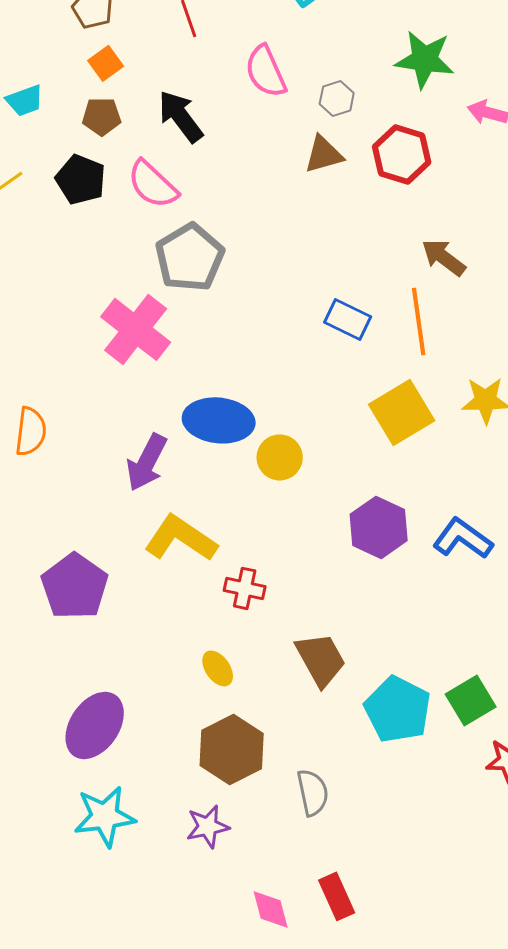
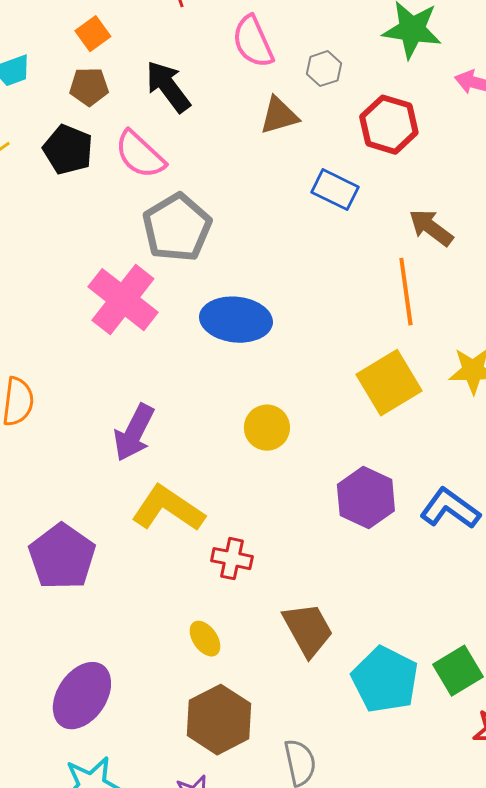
brown triangle: (324, 154) -> (279, 116), moved
blue rectangle: (348, 319) -> (335, 190), moved
blue ellipse: (219, 420) -> (236, 320), moved

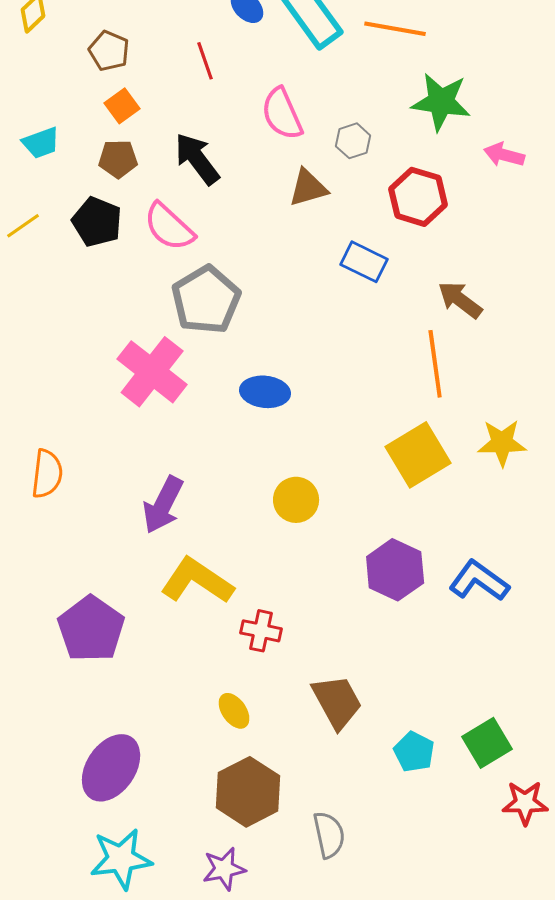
blue ellipse: (236, 320) -> (265, 392), size x0.7
cyan pentagon: (385, 680) -> (414, 752), size x0.6

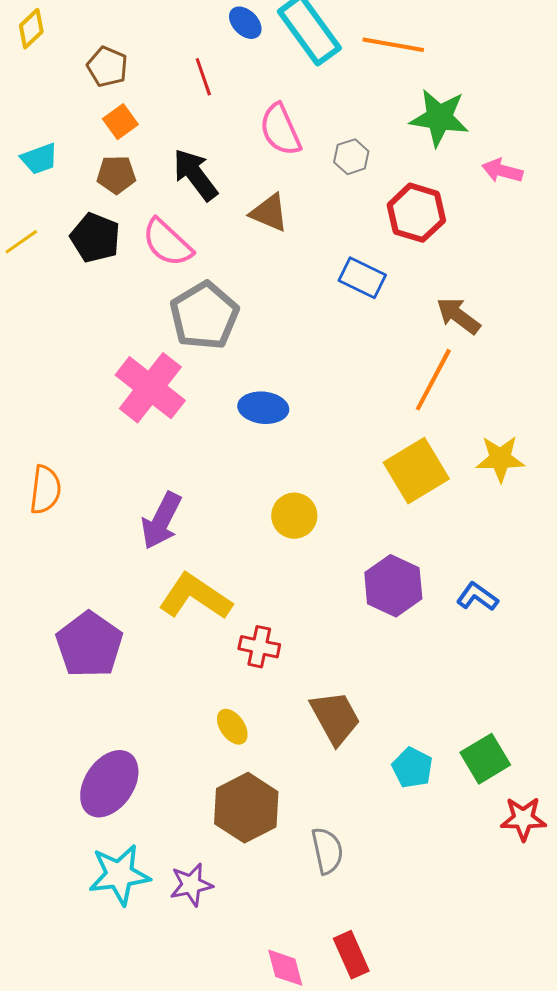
brown triangle: (308, 188) -> (269, 213), moved, turned 39
orange line: (435, 364) -> (433, 380), turned 36
blue L-shape: (479, 581) -> (477, 597), size x0.7
purple star: (224, 869) -> (191, 885), moved

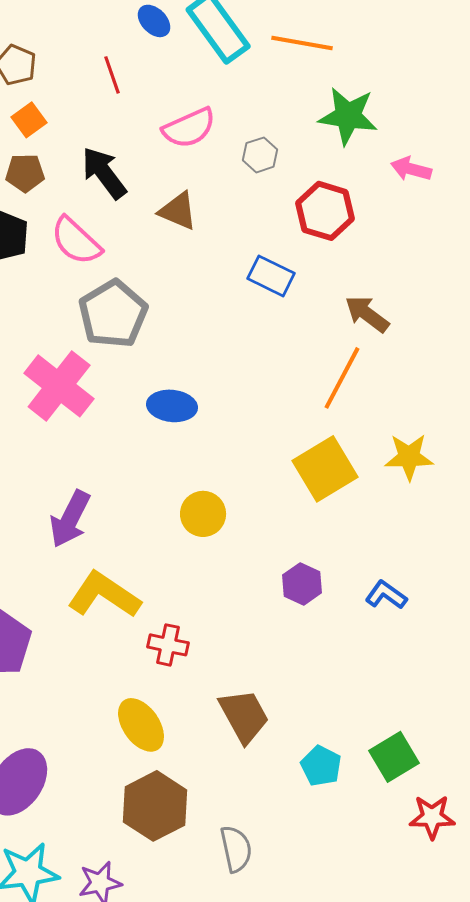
pink semicircle: (280, 130) -> (189, 128), turned -90
purple hexagon: (393, 586) -> (302, 584), size x0.7
yellow ellipse: (232, 727) -> (141, 725), size x1.5

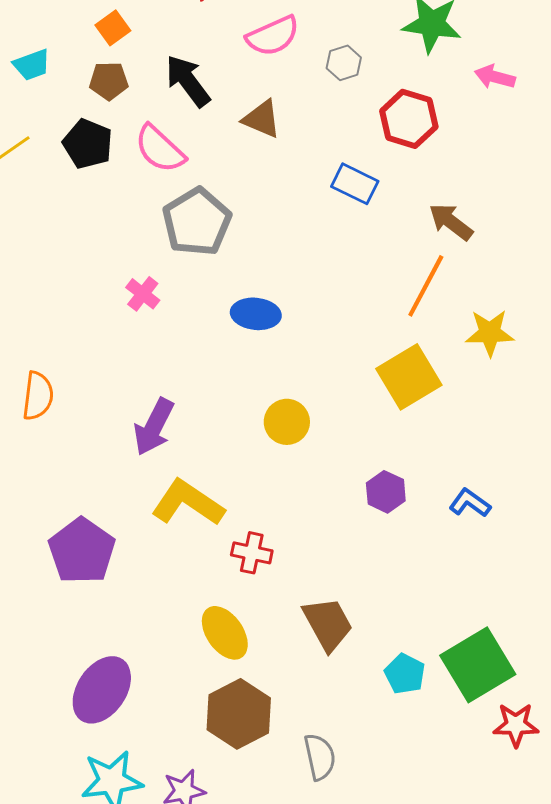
pink cross: (59, 386) -> (143, 294), size x0.5
yellow star: (409, 457) -> (490, 333), moved
green square: (394, 757) -> (478, 665), size x1.5

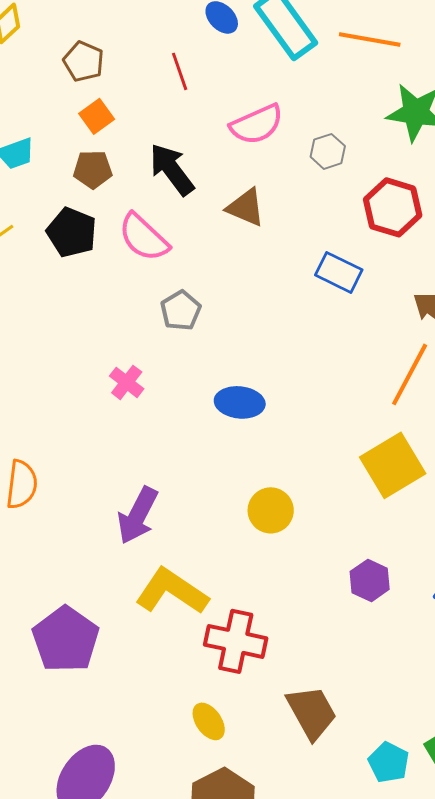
gray pentagon: (197, 222) -> (181, 310), size x0.6
red cross: (252, 553) -> (236, 641), size x1.5
yellow ellipse: (225, 633) -> (209, 721), size x0.7

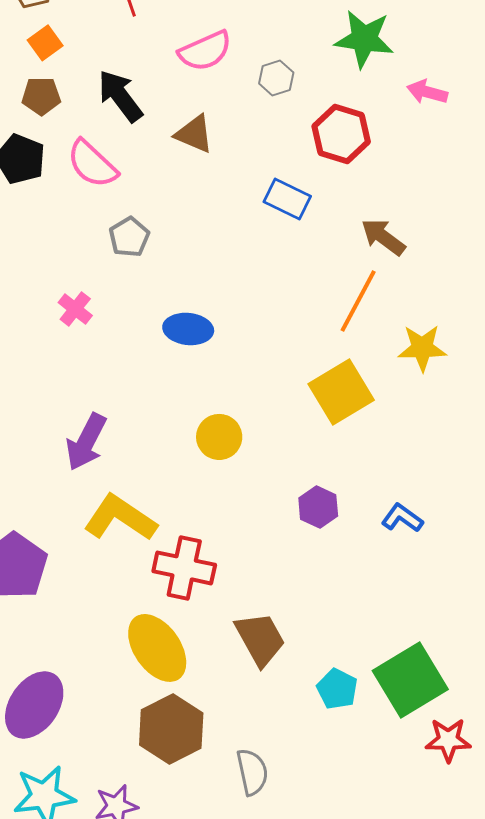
yellow ellipse: (209, 721) -> (157, 648), size x1.8

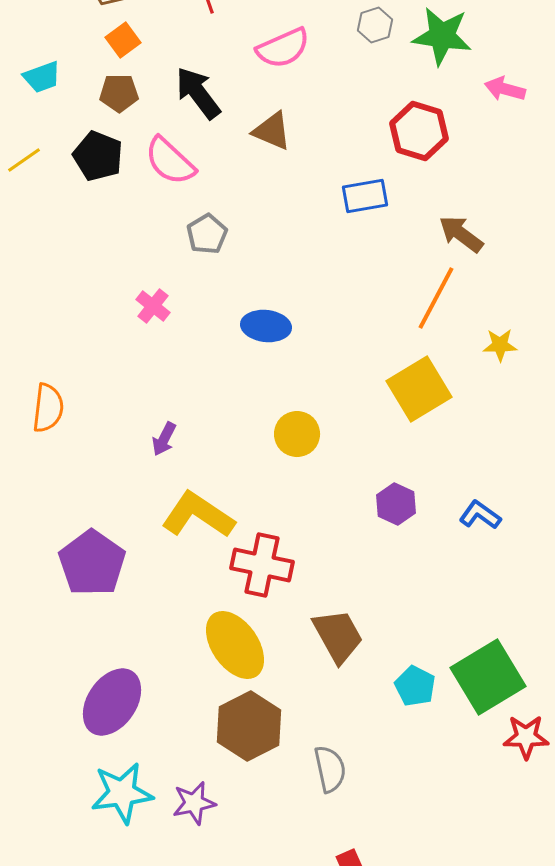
gray hexagon: (276, 78) -> (375, 25), moved
blue rectangle: (287, 199) -> (365, 196), turned -36
yellow star: (422, 348) -> (500, 345), size x0.7
purple arrow: (86, 442) -> (164, 439), size x0.6

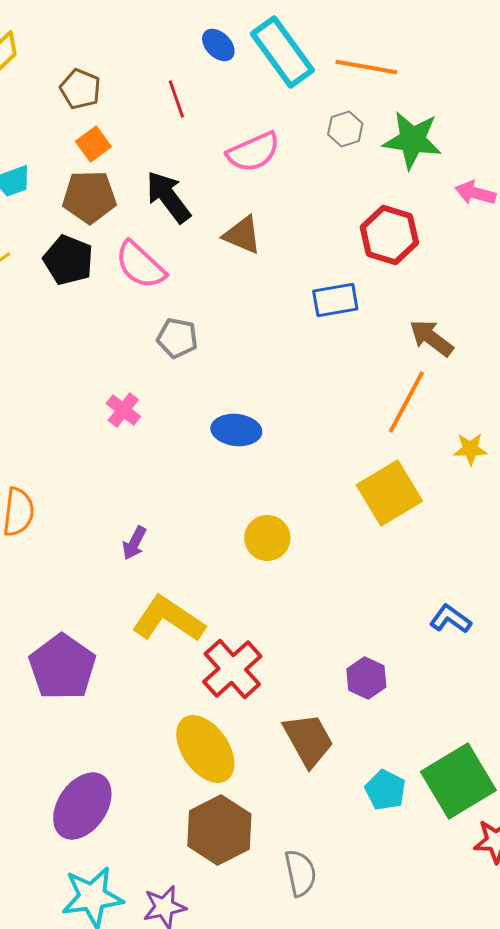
brown pentagon: (119, 93) -> (89, 197), size x1.4
gray pentagon: (207, 234) -> (177, 338), turned -30
purple hexagon: (396, 504) -> (366, 678), moved
red cross: (262, 565) -> (232, 669), turned 36

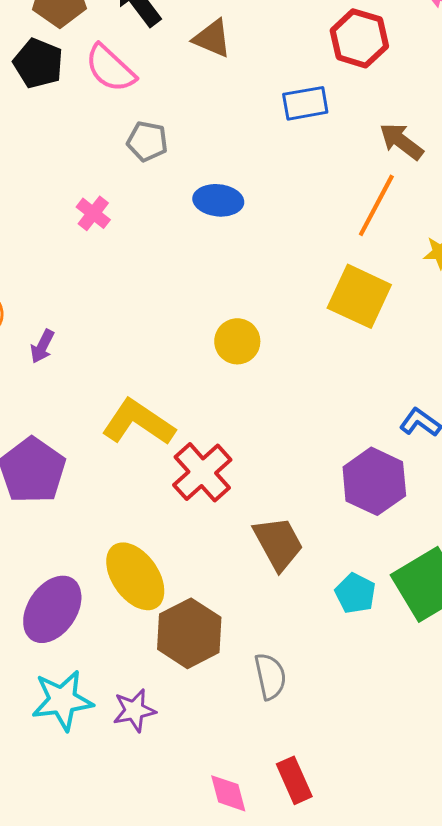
blue ellipse: (236, 430) -> (218, 200), moved
yellow square: (389, 493) -> (359, 296), turned -34
purple arrow: (134, 543) -> (42, 346), moved
purple hexagon: (366, 678) -> (374, 481), moved, size x1.6
yellow ellipse: (205, 749) -> (135, 576), moved

